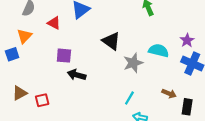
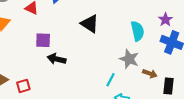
cyan semicircle: (159, 51) -> (137, 31), turned 66
gray star: (133, 63) -> (129, 59), moved, turned -30

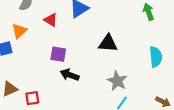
black triangle: (90, 24) -> (108, 43), turned -36
gray star: (129, 59) -> (117, 81), moved

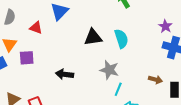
purple square: (58, 54) -> (27, 58), moved
cyan semicircle: (156, 57) -> (121, 39), moved

